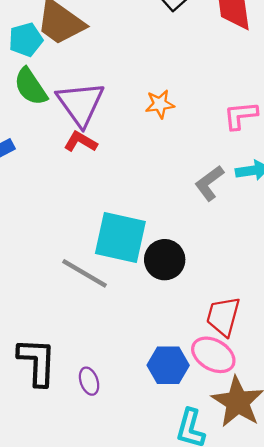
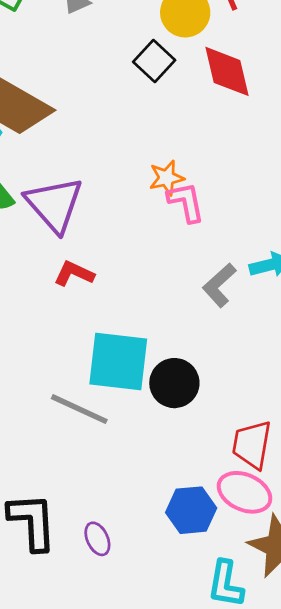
orange star: (160, 104) -> (167, 178), moved
pink L-shape: (241, 115) -> (186, 202), moved, turned 90
red L-shape: (80, 142) -> (74, 274), moved

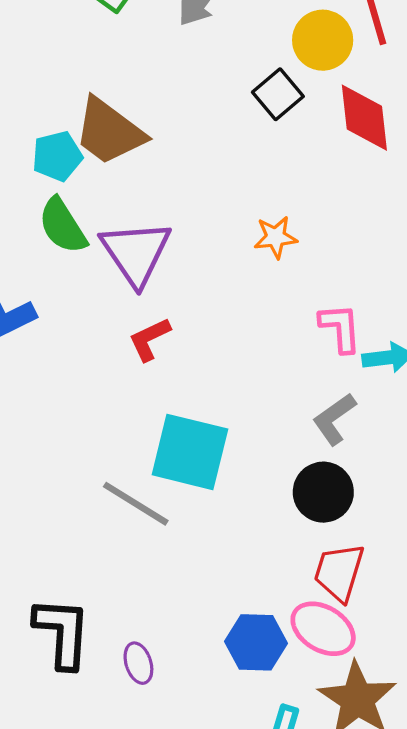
pink L-shape: (186, 202) -> (340, 328), moved
red L-shape: (74, 274) -> (150, 339), turned -57
gray L-shape: (219, 285) -> (334, 419), moved
black circle: (174, 383) -> (323, 492), moved

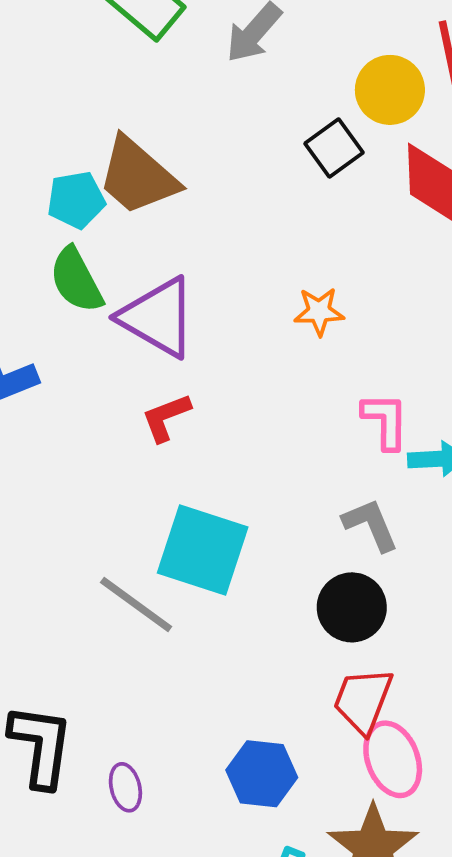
purple triangle: (136, 253) -> (158, 317), turned -30
gray L-shape: (334, 419) -> (371, 525), turned 98
pink ellipse: (323, 629) -> (393, 759), moved, turned 34

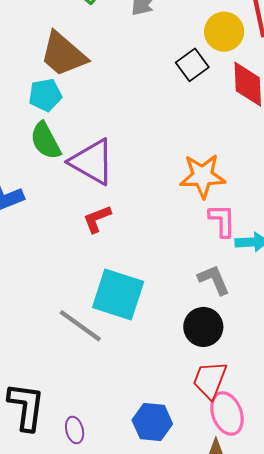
brown trapezoid: (138, 176) -> (63, 54), moved
orange star: (319, 311) -> (203, 176), moved, size x1.6

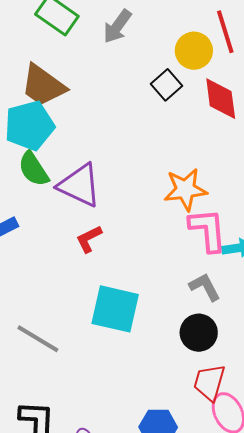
cyan pentagon: (45, 95) -> (29, 126), size x1.6
pink L-shape: (222, 220) -> (208, 230), size x1.4
gray line: (80, 326) -> (38, 339), moved

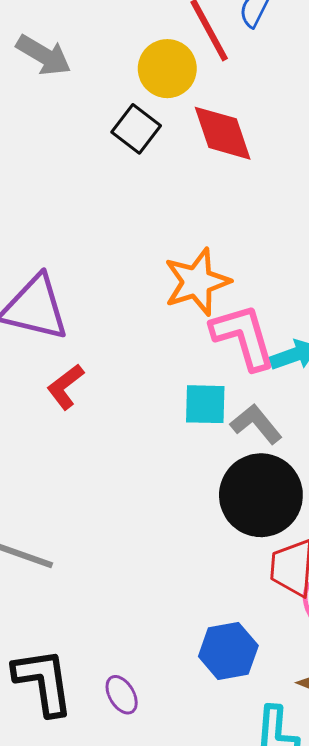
gray arrow: (117, 26) -> (44, 55), turned -84
cyan square: (115, 309) -> (205, 404), moved, size x0.6
black circle: (199, 333) -> (261, 495), size x1.4

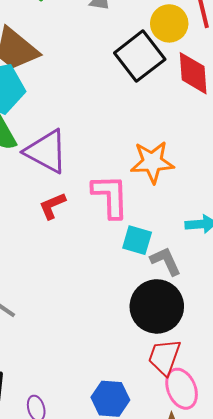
black square: (136, 129) -> (140, 56), size x1.6
pink L-shape: (243, 337) -> (110, 196), moved

